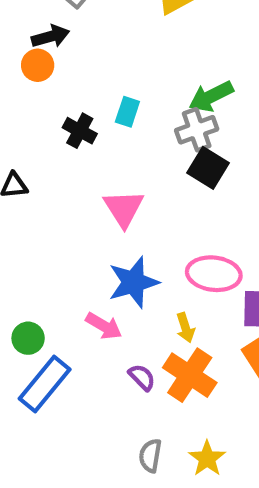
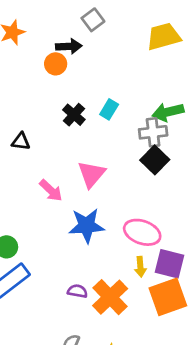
pink arrow: (104, 326) -> (51, 190), moved
yellow arrow: (185, 328) -> (140, 267), moved
purple semicircle: (142, 377) -> (77, 291), turned -48

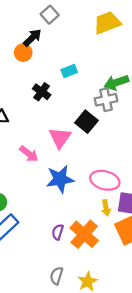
black arrow: (69, 46) -> (32, 38), turned -36
cyan rectangle: (109, 109) -> (69, 71), moved, turned 42
black square: (155, 160) -> (86, 122), moved
purple semicircle: (77, 291) -> (58, 232), turned -77

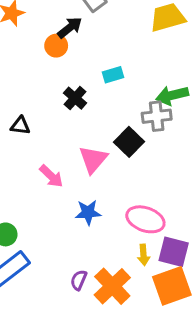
blue star: (60, 179) -> (88, 212), size x0.7

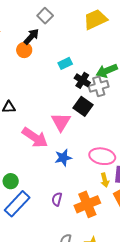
black cross: (75, 98) -> (82, 80), moved
pink arrow: (51, 176) -> (35, 138), size x1.5
purple semicircle: (79, 280) -> (57, 199), moved
orange cross: (112, 286) -> (87, 204), turned 30

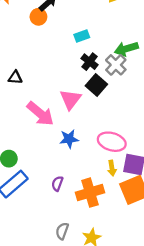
black cross: (82, 80) -> (90, 62), moved
gray cross: (99, 86) -> (116, 65), turned -36

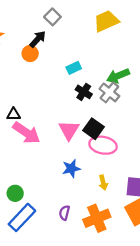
black square: (96, 85) -> (93, 129), moved
pink arrow: (40, 114) -> (26, 133), moved
pink ellipse: (112, 142) -> (103, 145), moved
yellow arrow: (112, 168) -> (103, 183), moved

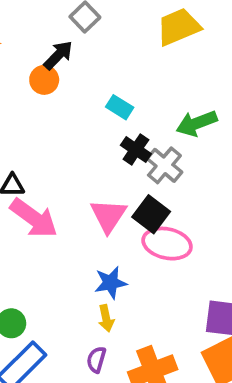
cyan rectangle: (74, 68) -> (120, 107), turned 56
gray cross: (109, 92) -> (164, 165), moved
yellow arrow: (103, 183) -> (106, 318), moved

